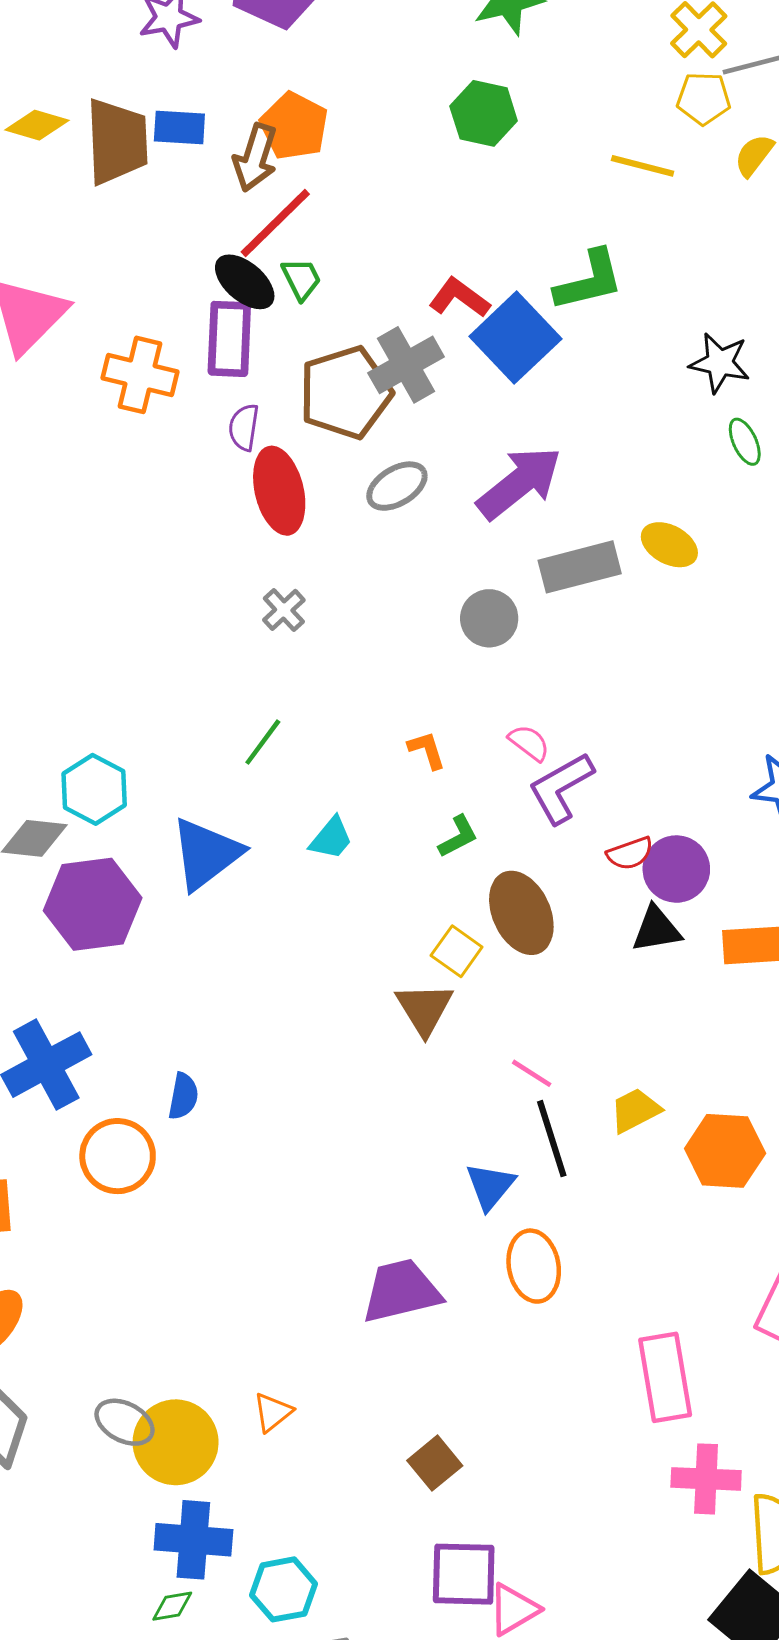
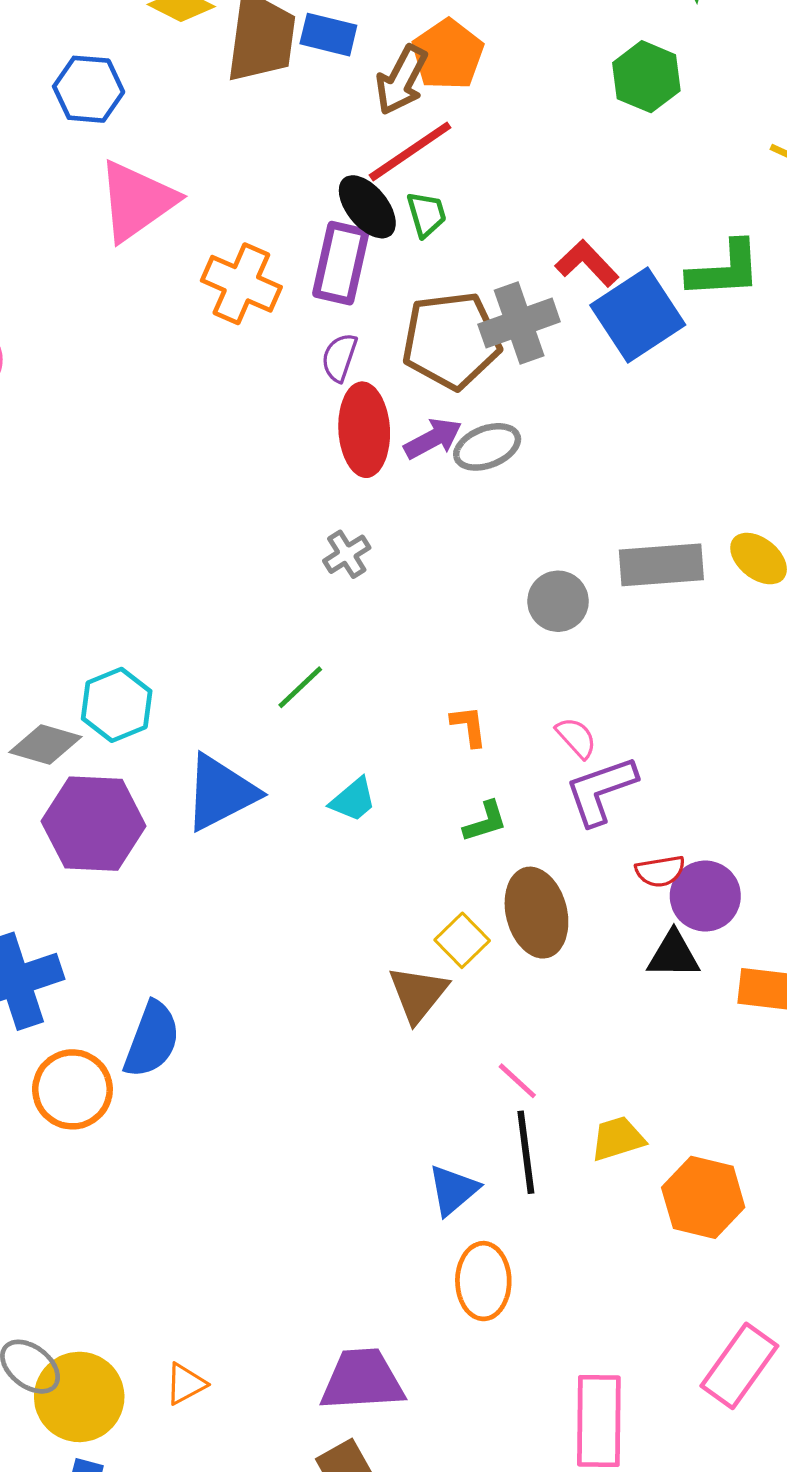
purple arrow: (519, 483) -> (433, 439), moved, size x0.6
blue semicircle: (183, 1096) -> (152, 1040), size x1.6
purple trapezoid: (401, 1291) -> (362, 1380), moved

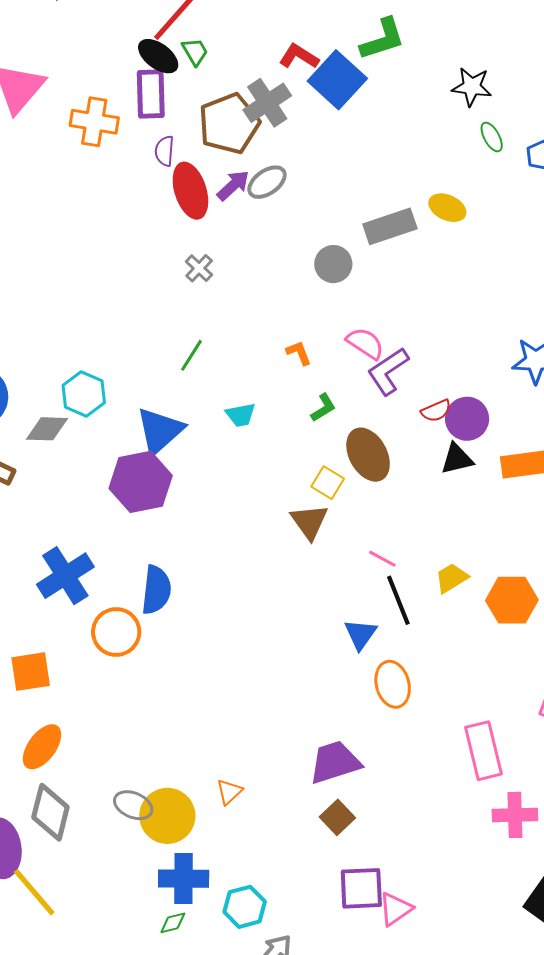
pink semicircle: (576, 738) -> (365, 343), size x1.4
cyan trapezoid: (353, 800) -> (241, 415), turned 44
purple hexagon: (94, 824) -> (141, 482), moved

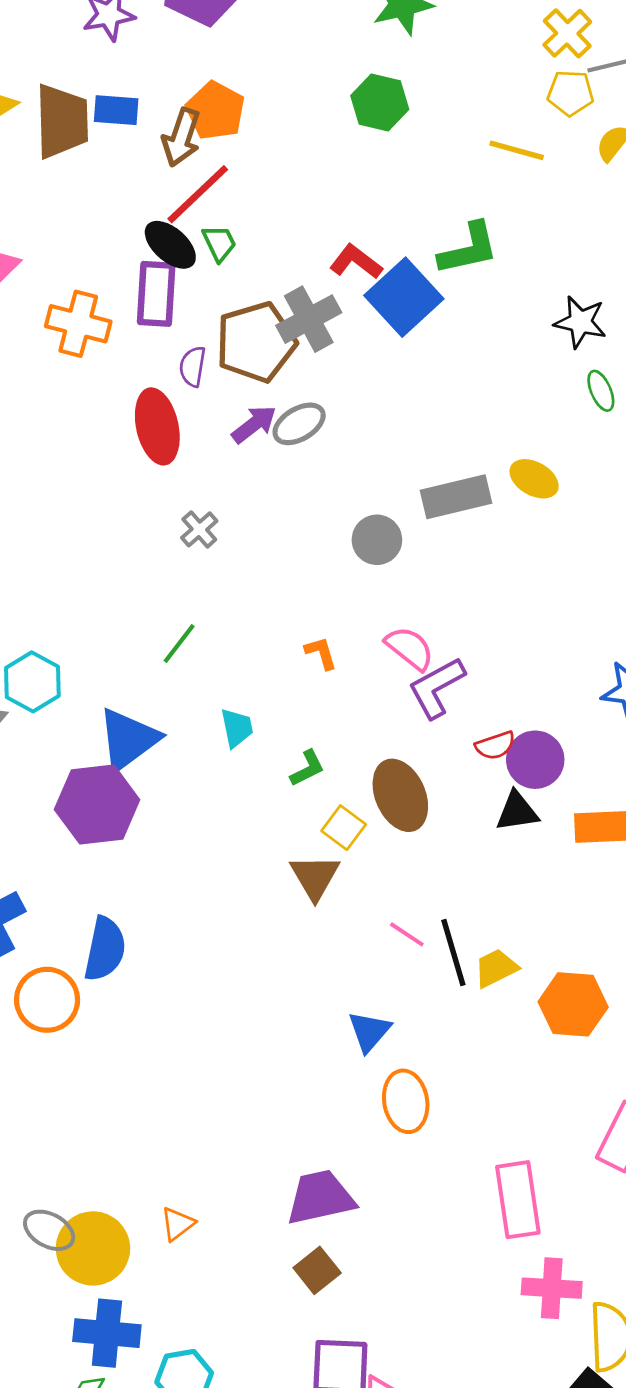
purple semicircle: (164, 151) -> (193, 367), moved
red ellipse: (190, 191) -> (157, 426), moved
green L-shape: (323, 408) -> (307, 768), moved
cyan trapezoid: (241, 415) -> (237, 728), turned -96
black line: (398, 600) -> (453, 953), moved

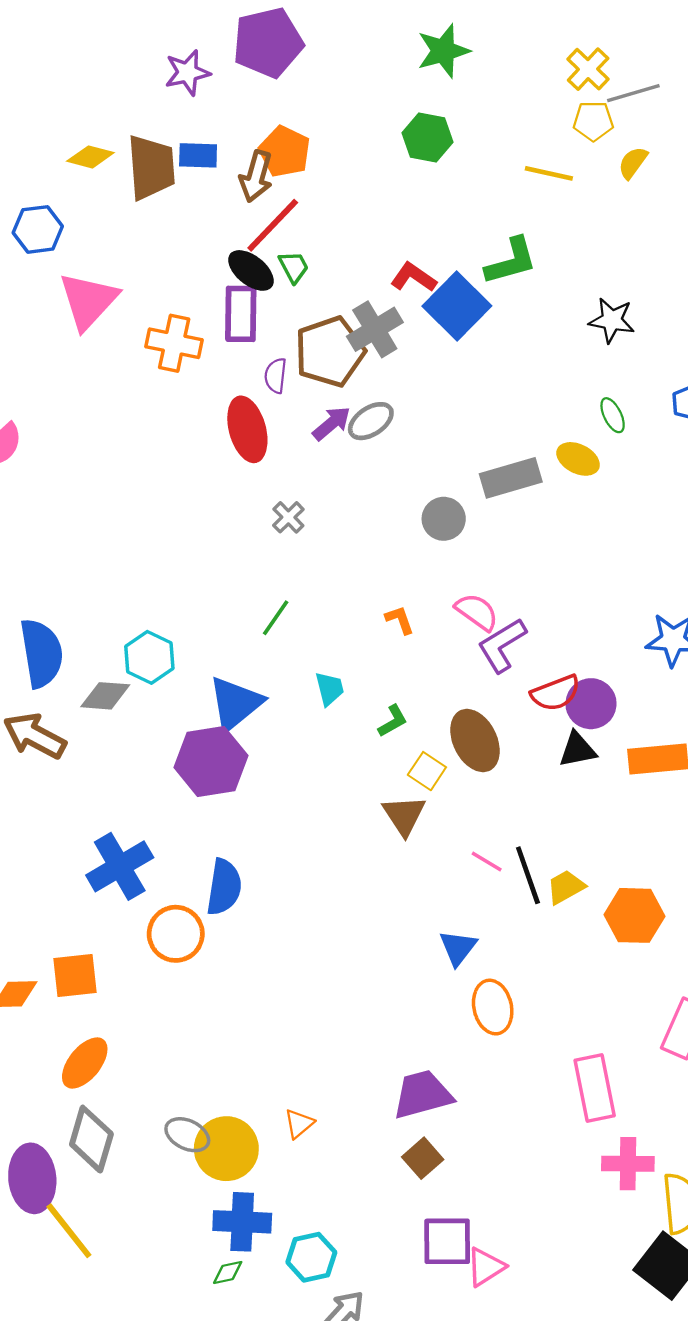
green ellipse: (601, 391) -> (613, 415), moved
red semicircle: (495, 745) -> (556, 693), size x1.4

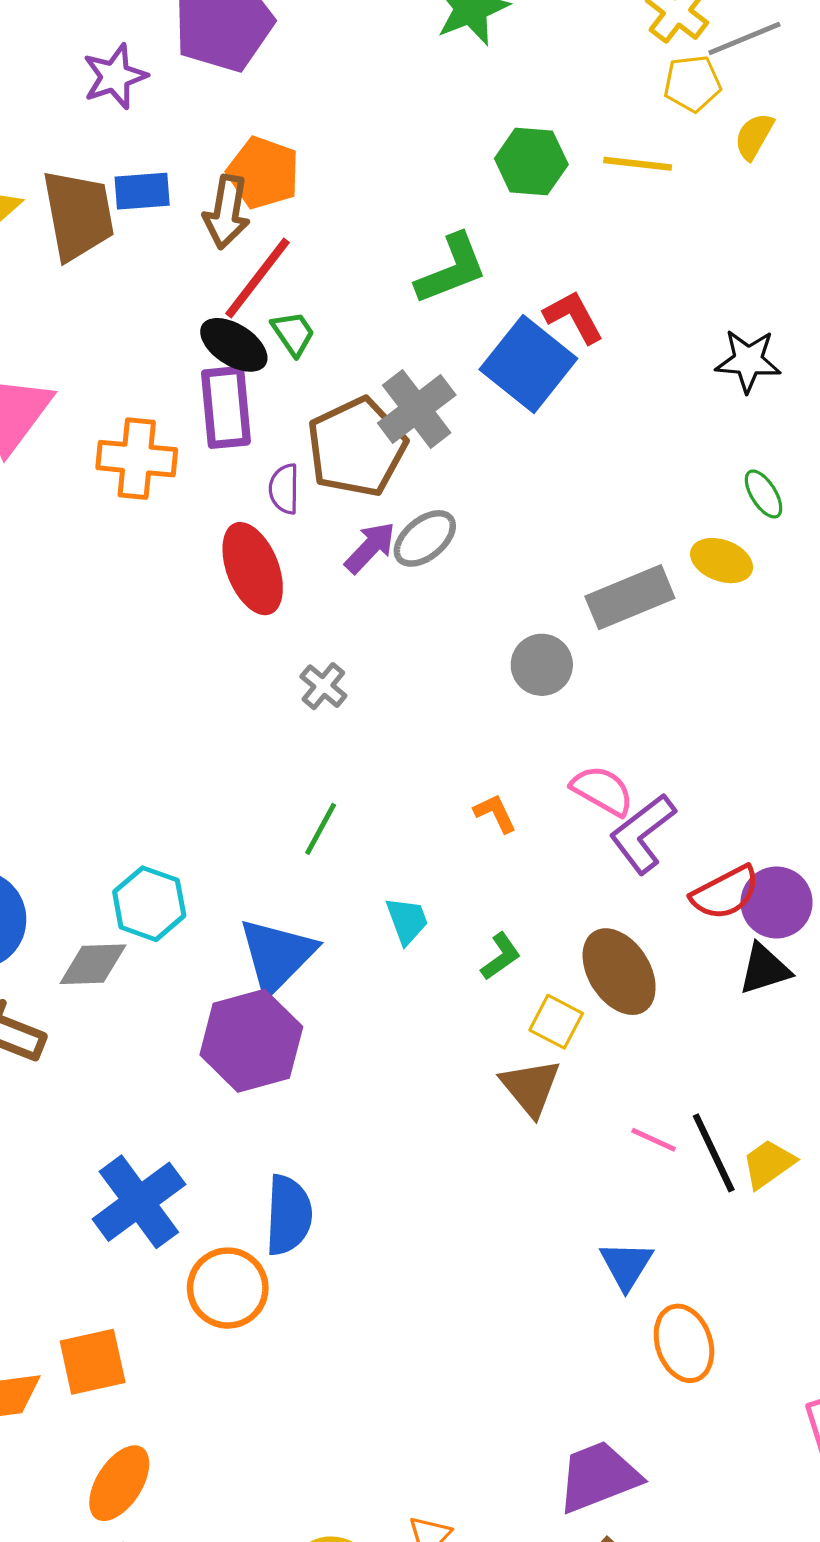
green hexagon: (427, 137) -> (531, 162), moved
green L-shape: (511, 261) -> (451, 269), moved
red L-shape: (414, 277) -> (574, 317), moved, turned 33

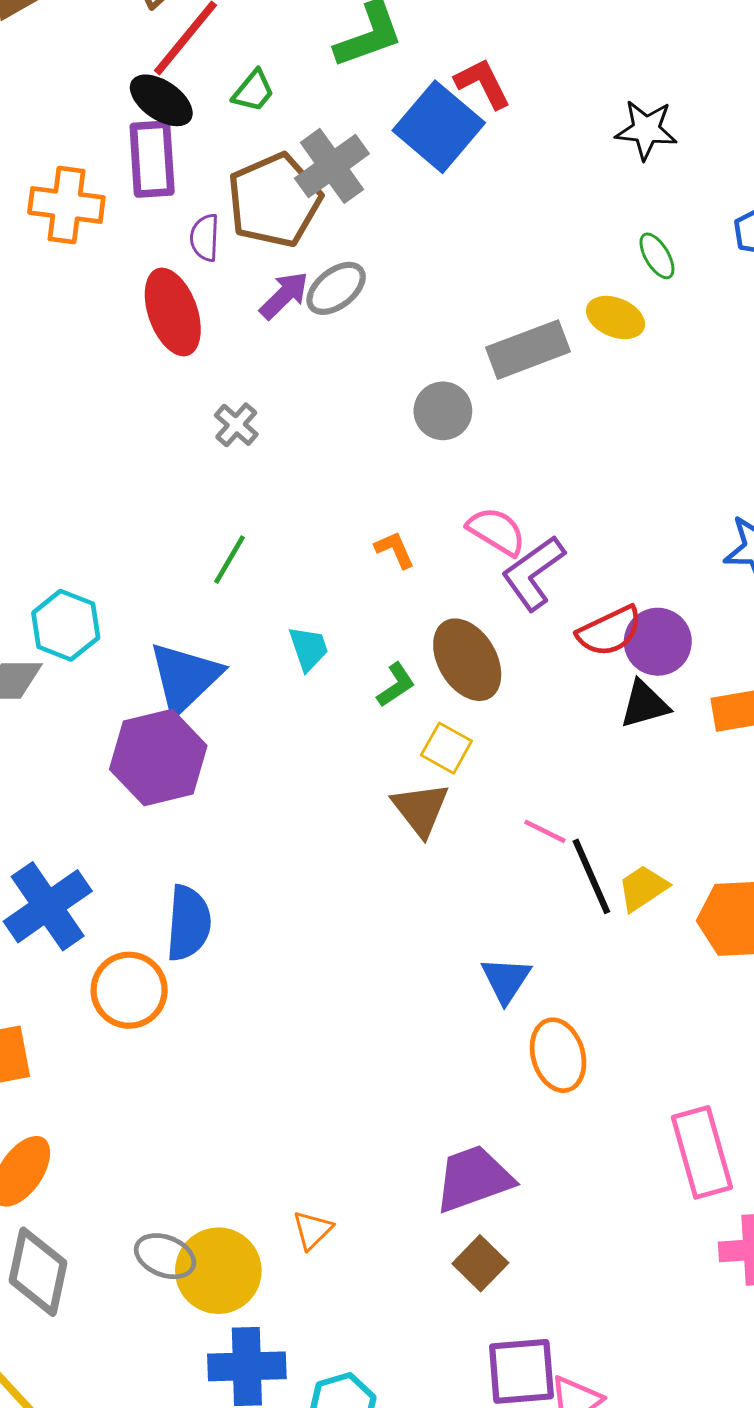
green trapezoid: (293, 333) -> (253, 91), moved, turned 72
brown ellipse: (619, 972) -> (467, 660), moved
pink line: (654, 1140) -> (545, 831), moved

